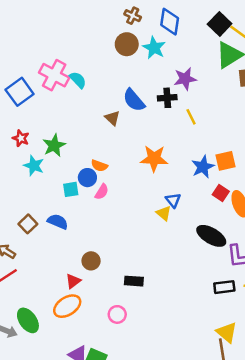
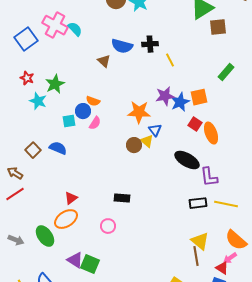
purple star: (185, 79) -> (165, 96), moved
blue semicircle: (134, 100) -> (122, 46), turned -35
orange star: (154, 158) -> (139, 112), moved
brown circle: (91, 261) -> (134, 145), moved
green ellipse: (28, 320) -> (45, 236), moved

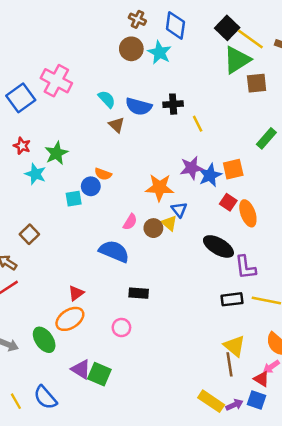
cyan semicircle: (75, 29) -> (107, 99), moved
pink semicircle: (95, 123) -> (130, 222), moved
blue semicircle: (58, 148) -> (114, 251), moved, size x1.4

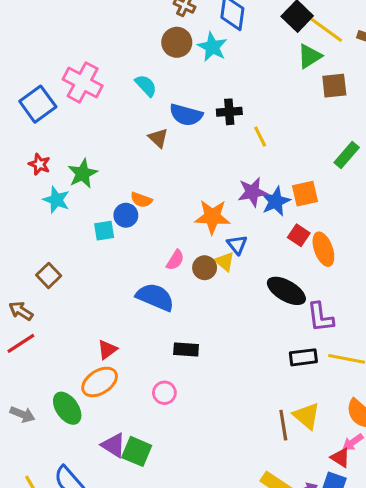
green triangle: (237, 60) -> (310, 56), size x0.7
cyan semicircle: (107, 99) -> (146, 86), moved
brown line: (230, 364) -> (283, 425), moved

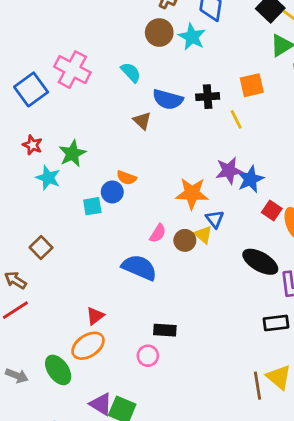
orange square: (305, 194) -> (252, 85), moved
black rectangle: (186, 350) -> (165, 330), moved

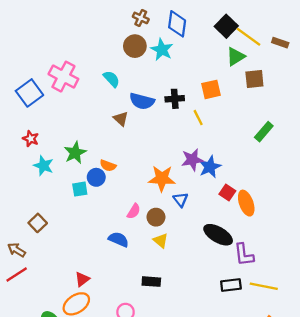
green star: (72, 154) -> (75, 153), moved
yellow triangle: (203, 235) -> (161, 241), moved
blue semicircle: (139, 267) -> (118, 239), size x0.7
black rectangle: (165, 330) -> (151, 282), moved

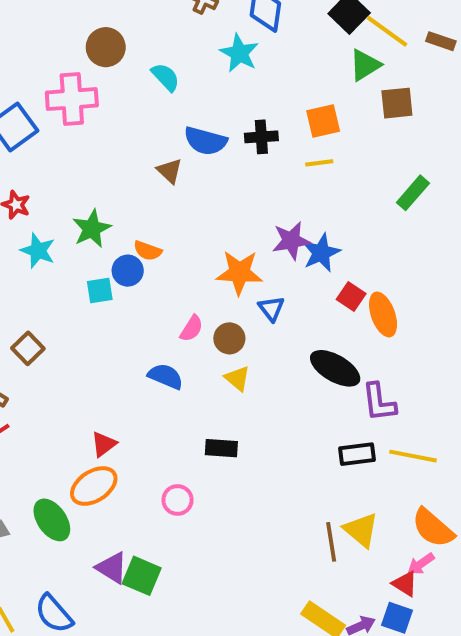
brown circle: (135, 46) -> (106, 47), moved
pink cross: (63, 77) -> (72, 99), turned -32
cyan semicircle: (111, 79) -> (166, 77), moved
yellow line: (198, 118) -> (319, 163), moved, turned -70

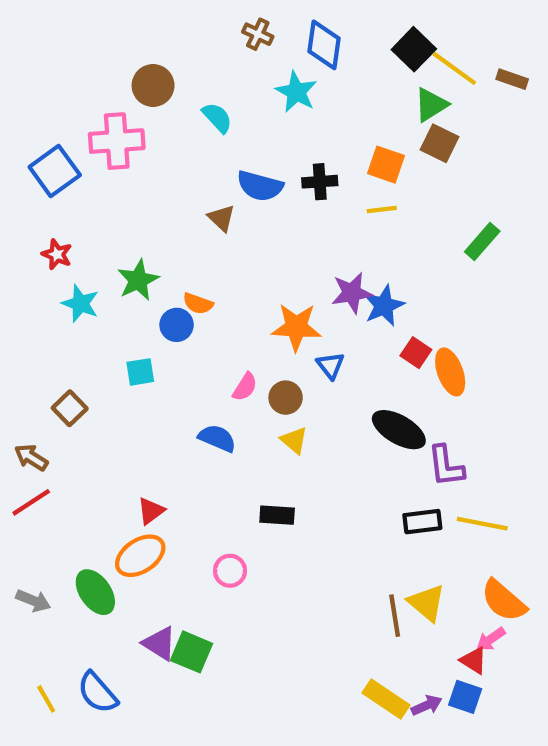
brown square: (397, 103) -> (439, 143), moved, turned 32
orange square: (323, 121) -> (386, 165), turned 32
cyan square: (100, 291) -> (140, 372), moved

